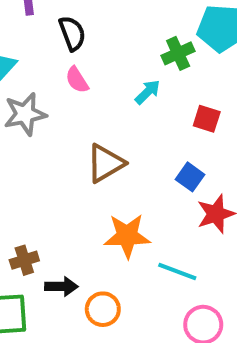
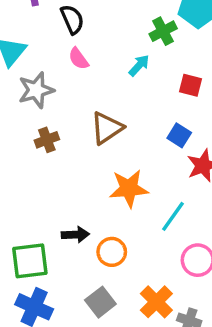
brown cross: (24, 260) -> (47, 140), moved
cyan line: (177, 272) -> (173, 216), turned -72

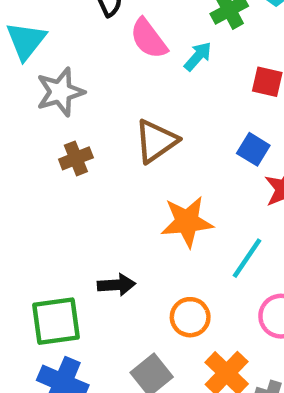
pink semicircle: (78, 59) -> (149, 39), moved, size x1.4
orange circle: (112, 252) -> (190, 317), moved

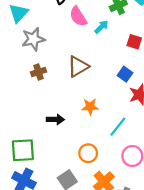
orange star: (187, 222) -> (90, 107), size x0.7
black arrow: (116, 285) -> (55, 119), moved

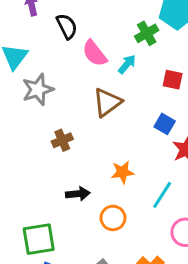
brown triangle: (78, 66) -> (107, 102), moved
brown cross: (38, 72) -> (62, 140), moved
orange circle: (88, 153) -> (113, 218), moved

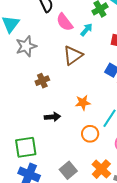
orange circle: (113, 218) -> (90, 134), moved

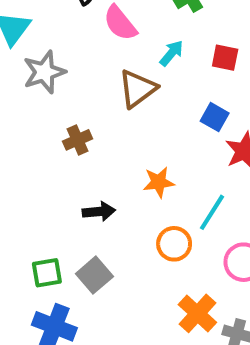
cyan arrow: (86, 30) -> (171, 53), moved
green square: (26, 147) -> (47, 273), size x0.7
gray square: (68, 170) -> (94, 275), moved

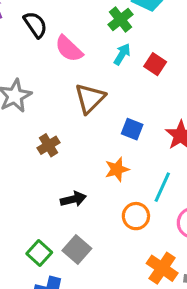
cyan arrow: (171, 53) -> (122, 54), moved
red square: (225, 58) -> (155, 64), turned 30
blue square: (215, 117) -> (132, 129), moved
green square: (47, 273) -> (39, 253), turned -30

